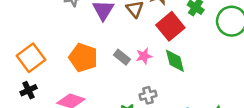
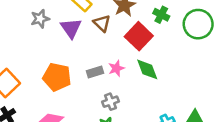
gray rectangle: (122, 57) -> (95, 72), turned -49
gray cross: (148, 95) -> (110, 102), moved

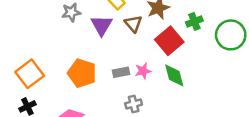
green cross: (161, 15) -> (194, 21), turned 35

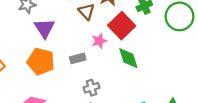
purple triangle: (102, 25) -> (44, 28), moved
pink star: (143, 71) -> (99, 41), moved

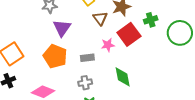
green diamond: (128, 58) -> (123, 77), moved
gray cross: (92, 88) -> (85, 83), moved

